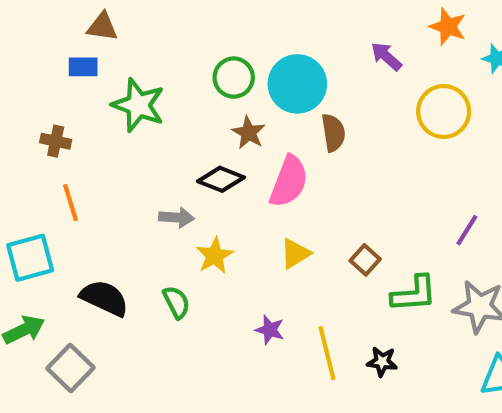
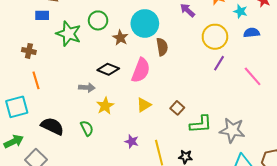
green circle: (234, 78) -> (98, 20), moved
brown star: (249, 133) -> (120, 38), moved
purple line: (467, 230) -> (219, 63), moved

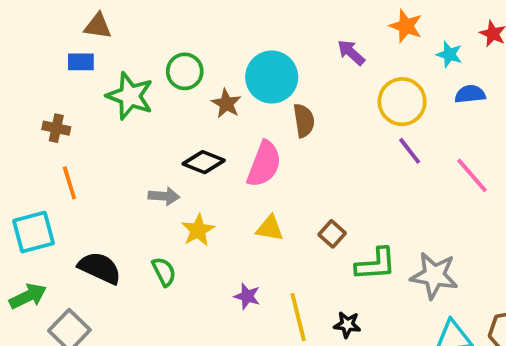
purple line: (219, 63) -> (410, 151), turned -70
yellow triangle: (144, 105) -> (270, 228), turned 42

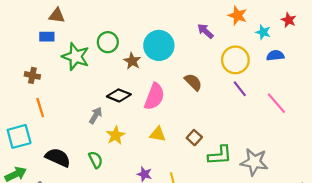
brown semicircle: (304, 121) -> (193, 82), moved, turned -36
gray arrow: (164, 196) -> (96, 115), turned -63

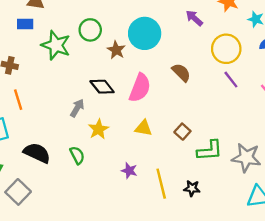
black diamond: (119, 95) -> (102, 87), turned 30

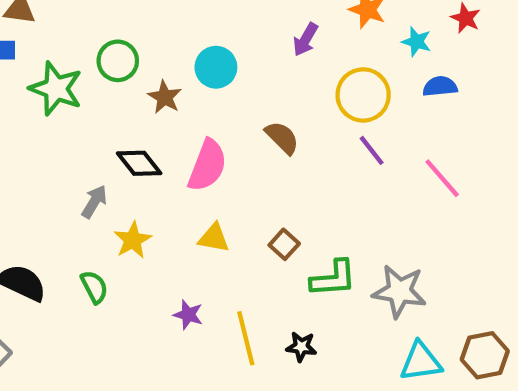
purple arrow: (194, 18) -> (306, 39), turned -102
cyan circle: (145, 33) -> (216, 67), size x0.7

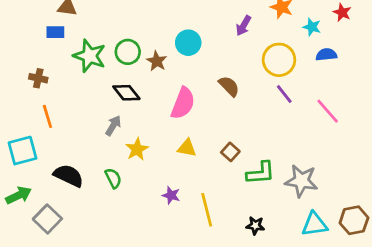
green circle: (118, 61) -> (128, 52), moved
black diamond: (139, 163) -> (126, 93), moved
black star: (301, 347) -> (255, 226), moved

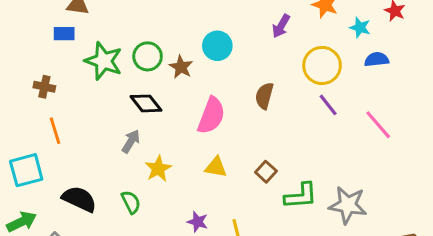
brown semicircle: (229, 86) -> (264, 96), turned -120

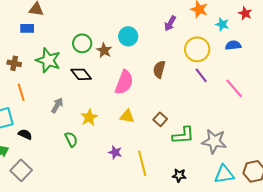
green star: (104, 61) -> (48, 60), moved
gray arrow: (131, 141) -> (57, 105), moved
black semicircle: (79, 199) -> (25, 134), moved, size x0.6

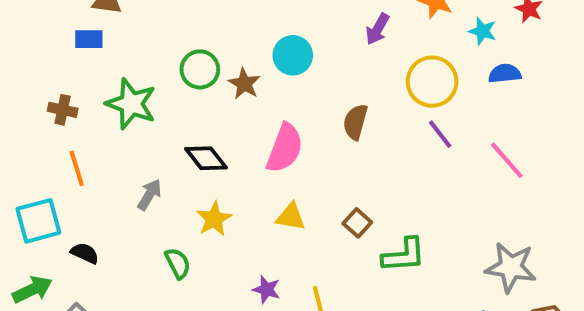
black diamond: (81, 74) -> (206, 158), moved
gray star: (214, 141) -> (511, 267), moved

